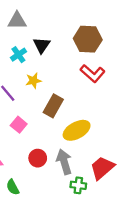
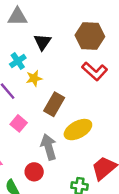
cyan cross: (18, 55) -> (18, 61), moved
red circle: (38, 158) -> (34, 172), moved
gray arrow: (64, 162) -> (49, 147), moved

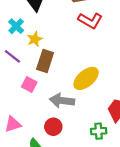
brown rectangle: (54, 104) -> (45, 61), moved
gray arrow: (49, 147) -> (62, 101), turned -55

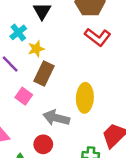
yellow ellipse: (86, 78) -> (85, 98), turned -55

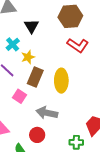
yellow ellipse: (85, 98) -> (61, 81), moved

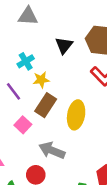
black triangle: (31, 26) -> (64, 45), moved

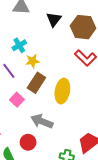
black triangle: (64, 45) -> (54, 19), moved

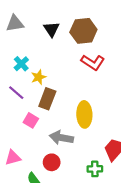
yellow ellipse: (62, 91) -> (84, 114), moved

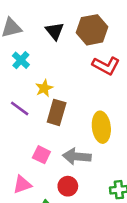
cyan cross: (21, 64) -> (21, 60), moved
pink square: (31, 120) -> (41, 155), moved

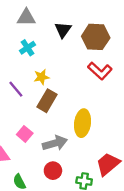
gray arrow: (77, 156) -> (55, 143), turned 145
red circle: (68, 186) -> (53, 171), moved

